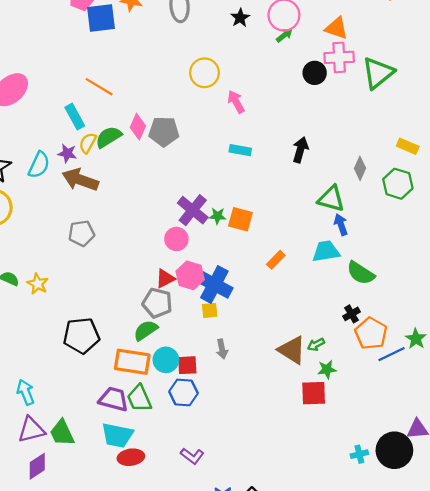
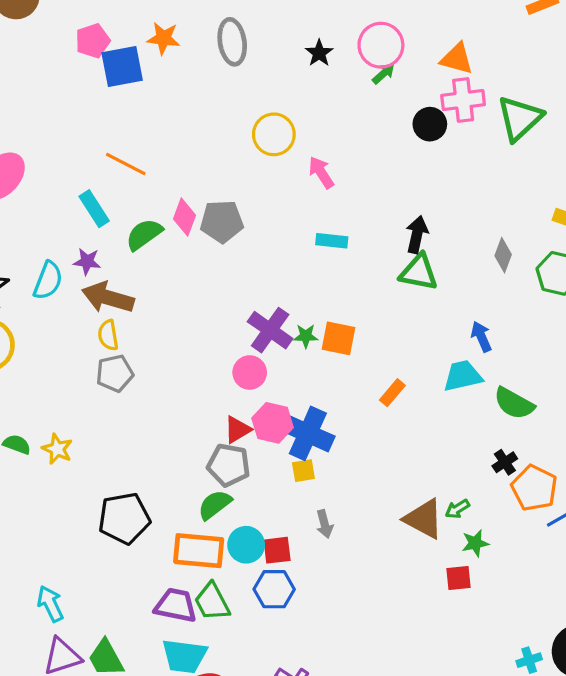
yellow semicircle: (88, 143) -> (108, 335), moved, turned -35
green triangle: (331, 199) -> (419, 272), moved
red square: (314, 393) -> (458, 578), size x0.7

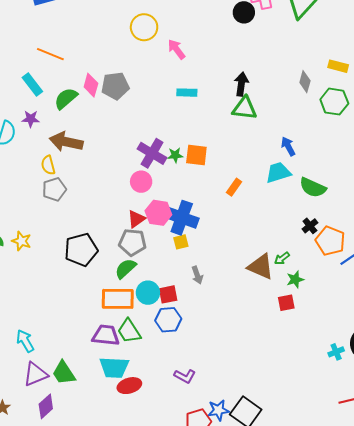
gray diamond: (503, 255) -> (305, 82), moved
brown arrow: (108, 298) -> (66, 142), moved
black pentagon: (124, 518) -> (81, 250), moved

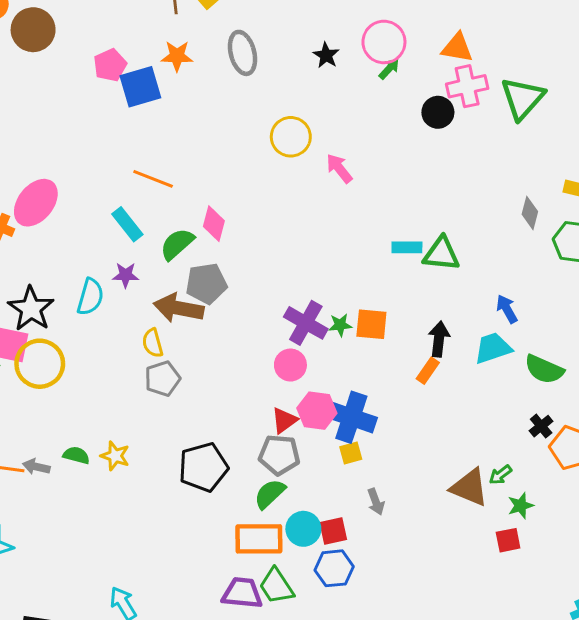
black arrow: (241, 84) -> (439, 339), moved
gray pentagon: (115, 86) -> (206, 284), moved
cyan rectangle: (187, 93) -> (407, 247), moved

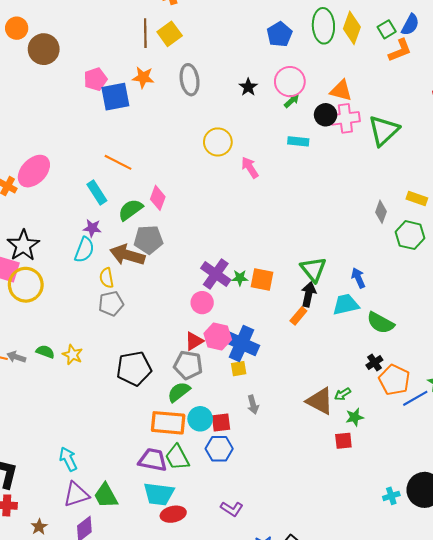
black circle: (438, 112) -> (326, 115), moved
cyan rectangle: (407, 247) -> (298, 141), moved
green triangle: (441, 254) -> (313, 269), moved, turned 40
cyan semicircle: (90, 297) -> (84, 250), moved

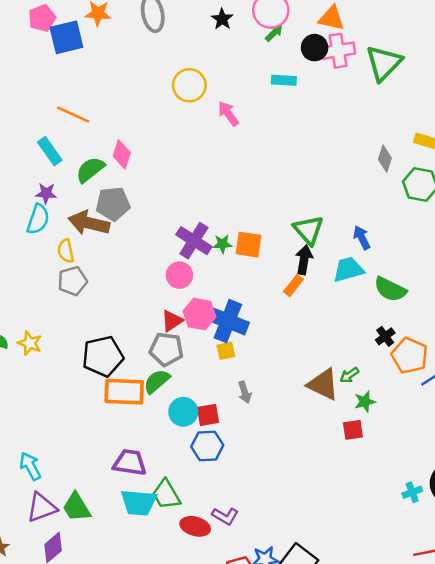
orange rectangle: (168, 423) -> (124, 392), moved
green trapezoid: (177, 457) -> (166, 495), moved
red ellipse: (173, 514) -> (195, 526), moved, turned 30

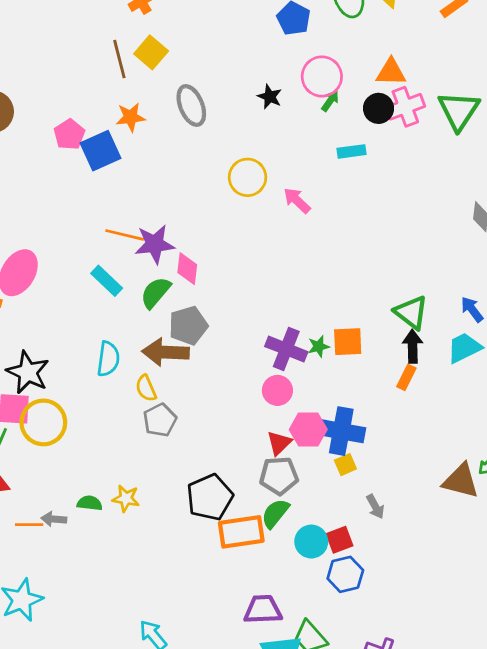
purple star: (46, 193) -> (155, 244), moved, size x1.6

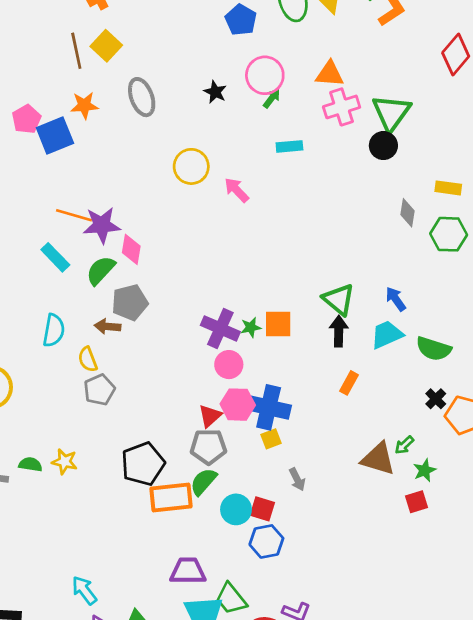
black circle: (379, 108) -> (383, 146), moved
brown arrow: (166, 352) -> (108, 326), size x0.6
orange rectangle: (406, 377) -> (349, 383), moved
pink circle: (277, 390) -> (229, 365), moved
red square: (339, 540) -> (262, 509), turned 35

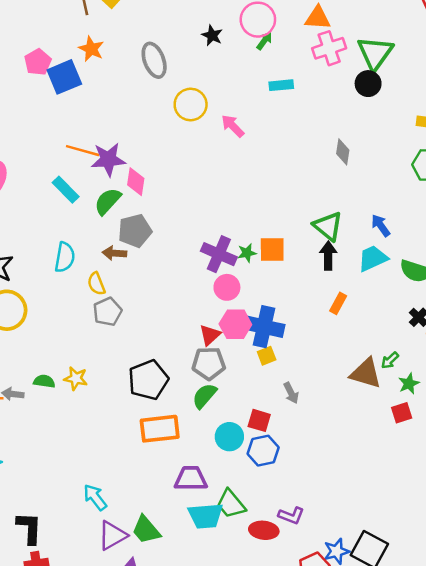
gray ellipse: (142, 97) -> (154, 60), moved
orange star: (84, 105) -> (91, 49), turned 30
gray diamond: (408, 213) -> (343, 152), moved
orange rectangle: (171, 498) -> (160, 429), moved
cyan circle: (236, 509) -> (229, 437), moved

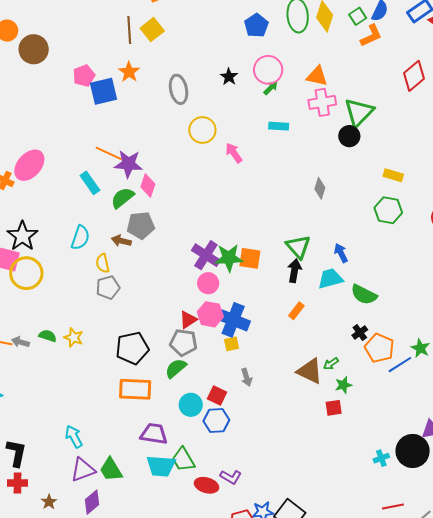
green star: (247, 253) -> (229, 258), size x1.8

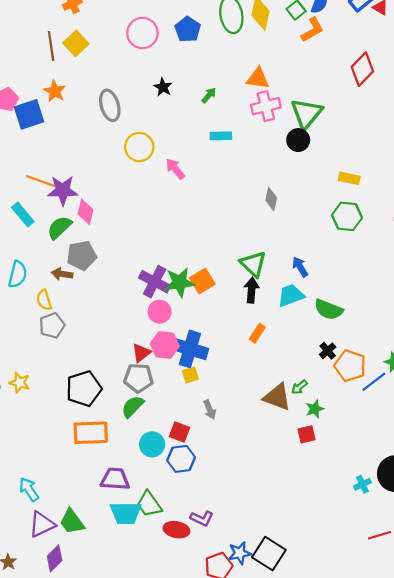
pink circle: (268, 70) -> (142, 33), moved
orange square: (250, 258) -> (202, 281), turned -35

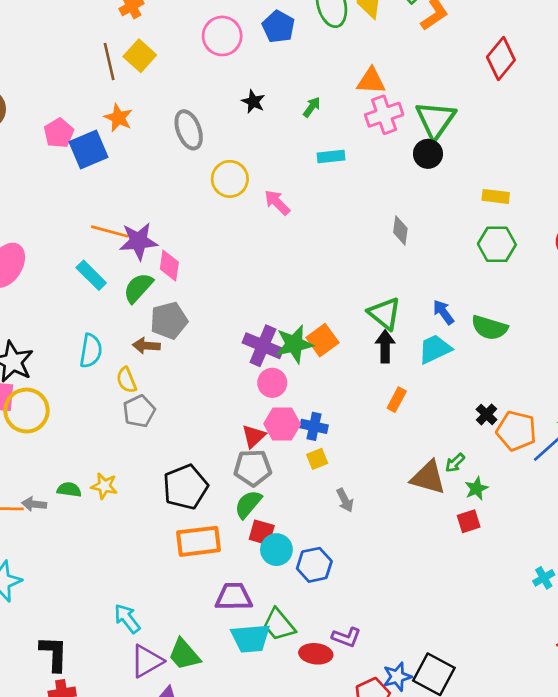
green semicircle: (329, 310) -> (489, 328), moved
blue cross: (190, 349) -> (314, 426), size x0.6
red square: (180, 432) -> (262, 532), moved

